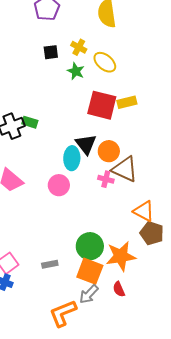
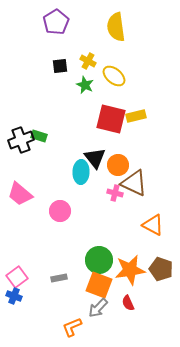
pink circle: (59, 185) -> (60, 211), moved
brown pentagon: (152, 233) -> (161, 269), moved
orange L-shape: (63, 313) -> (72, 327), size x0.7

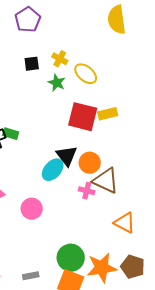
yellow semicircle: (116, 27) -> (117, 20), moved
cyan ellipse: (81, 172) -> (53, 170), turned 40

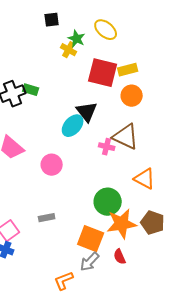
yellow cross: (60, 59) -> (69, 50), moved
orange circle: (90, 163) -> (132, 96), moved
green circle: (71, 258) -> (108, 202), moved
gray rectangle: (31, 276) -> (47, 218), moved

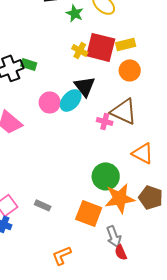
yellow cross: (69, 50) -> (80, 50), moved
pink circle: (52, 165) -> (50, 102), moved
gray rectangle: (47, 218) -> (43, 205), moved, turned 35
red semicircle: (120, 257) -> (121, 252), moved
gray arrow: (90, 262) -> (114, 236), moved, turned -65

